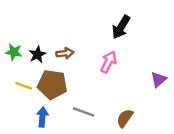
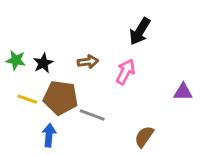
brown arrow: (65, 53) -> (88, 62), moved
purple triangle: (159, 79) -> (183, 92), turned 42
gray line: (84, 112) -> (92, 115), moved

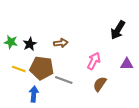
black arrow: (140, 31) -> (118, 30), moved
pink arrow: (125, 72) -> (94, 61), moved
brown semicircle: (144, 137) -> (100, 84), moved

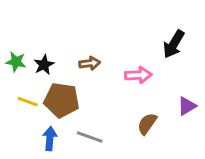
pink arrow: (94, 61) -> (138, 75), moved, turned 60
purple triangle: (127, 64) -> (187, 106), moved, turned -32
gray line: (64, 80) -> (90, 137), moved

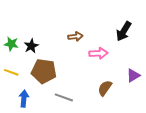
brown arrow: (90, 63) -> (75, 37), moved
yellow line: (28, 102) -> (11, 72), moved
blue arrow: (50, 138) -> (24, 99), moved

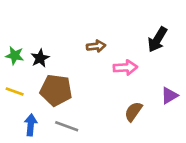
gray line: (64, 97) -> (67, 126), moved

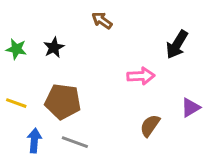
brown arrow: (96, 46) -> (102, 20), moved, turned -138
green star: (15, 55) -> (16, 49), moved
black star: (40, 58) -> (54, 47), moved

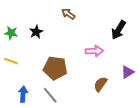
brown pentagon: (63, 102) -> (55, 68), moved
yellow line: (16, 103) -> (11, 61), moved
gray line: (75, 142) -> (50, 95), turned 30

